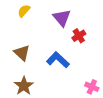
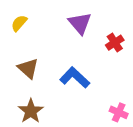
yellow semicircle: (24, 11) -> (19, 23), moved
red cross: (79, 36) -> (115, 43), moved

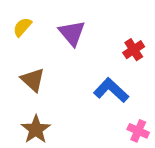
purple triangle: (80, 23) -> (72, 33), moved
blue L-shape: (75, 77) -> (111, 90), moved

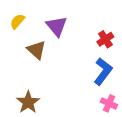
brown triangle: (33, 80) -> (36, 50), moved
blue L-shape: (111, 90) -> (103, 71), moved, turned 84

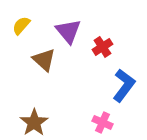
red cross: (105, 39) -> (102, 47), moved
pink cross: (109, 103) -> (102, 122), moved

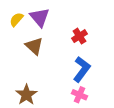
purple triangle: (68, 31) -> (40, 17), moved
blue L-shape: (124, 85) -> (82, 69), moved

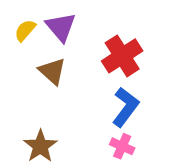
red cross: (79, 36) -> (122, 56), size x1.6

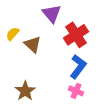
purple triangle: (61, 27) -> (52, 14), moved
yellow semicircle: (25, 30) -> (13, 34), moved

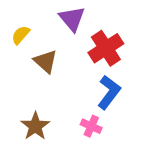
yellow semicircle: (13, 34) -> (21, 35), moved
pink cross: (76, 91) -> (91, 126), moved

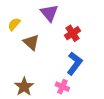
red cross: (106, 48) -> (72, 33), size x0.7

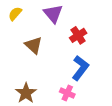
yellow semicircle: (14, 24) -> (15, 14), moved

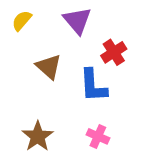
blue L-shape: (80, 68) -> (93, 86), moved, turned 140

